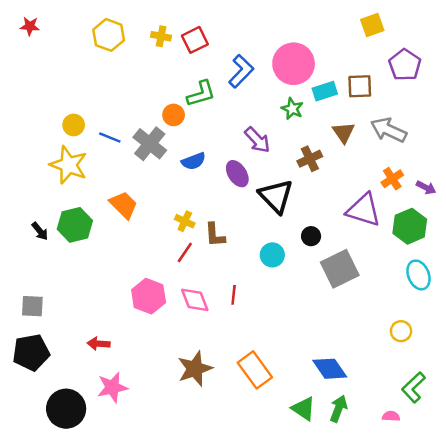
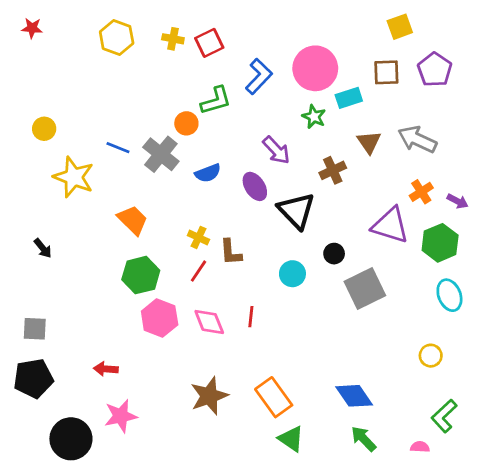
brown square: (360, 86) -> (386, 72), moved
yellow circle: (74, 125) -> (44, 129), moved
green hexagon: (75, 225) -> (141, 275), moved
green triangle: (304, 409) -> (291, 439), moved
green arrow: (339, 409) -> (364, 439), turned -65

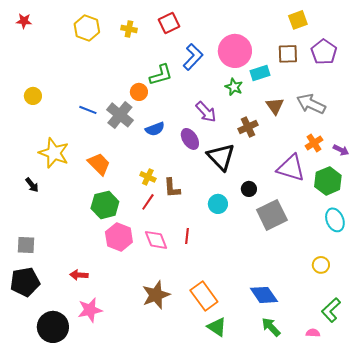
red square: (209, 43) -> (169, 23), moved
yellow star: (74, 177) -> (54, 153), moved

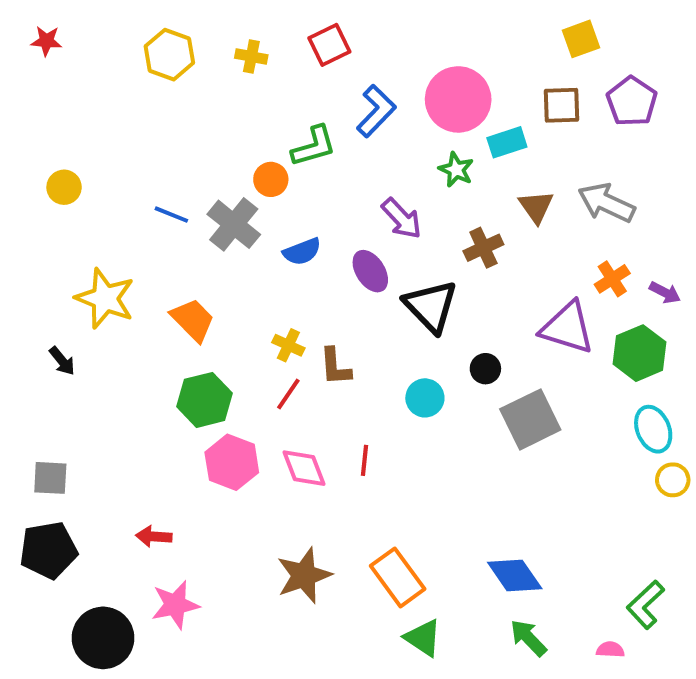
yellow circle: (321, 265) -> (673, 480), moved

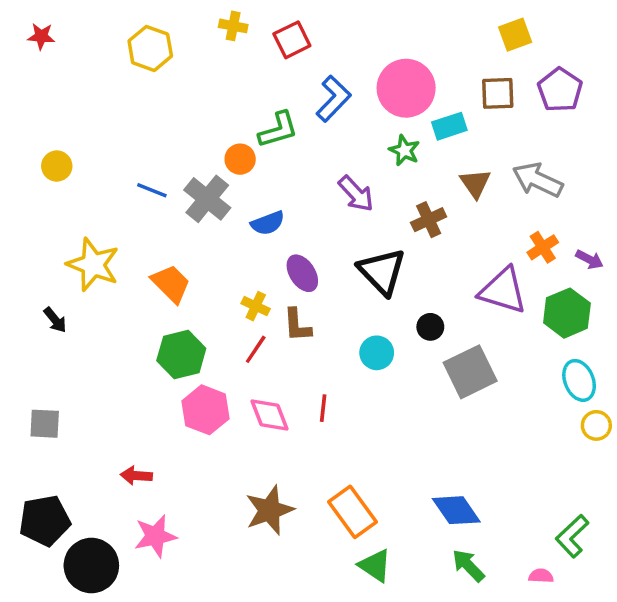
yellow cross: (251, 57) -> (233, 26), moved
purple ellipse: (370, 271) -> (302, 273), moved
black pentagon: (48, 550) -> (45, 521), moved

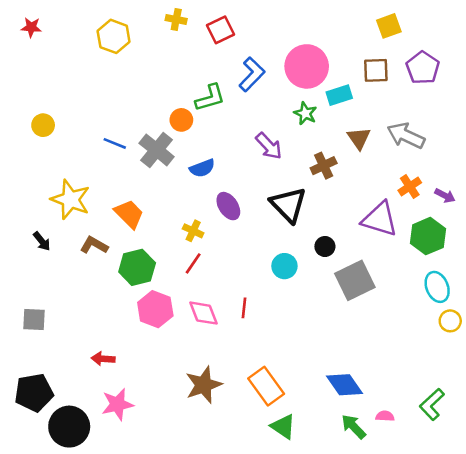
brown L-shape: (297, 325) -> (94, 245), moved, turned 124
pink semicircle: (541, 576) -> (385, 416), moved

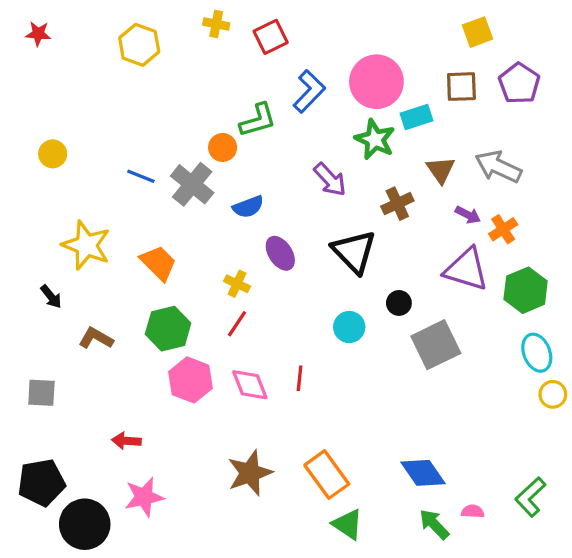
green star: (305, 113) -> (375, 139), size x1.4
purple arrow: (445, 196) -> (468, 215), moved
brown L-shape: (94, 245) -> (96, 338), moved

